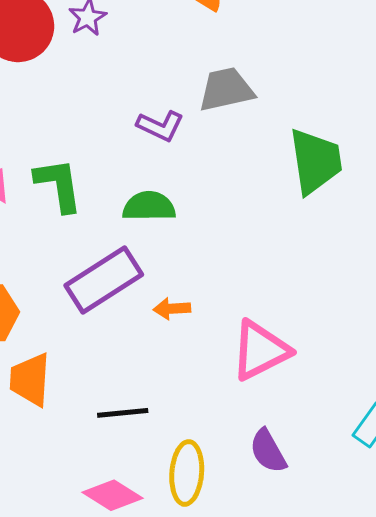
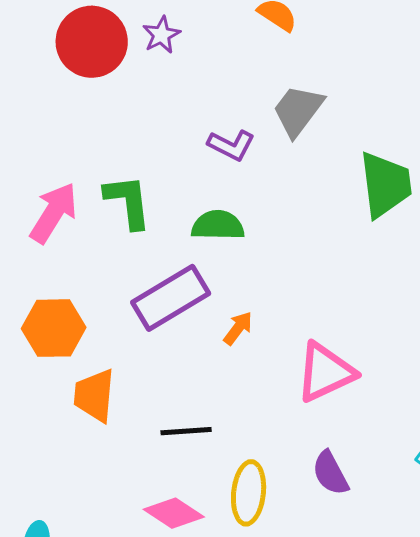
gray trapezoid: (226, 89) -> (298, 110), turned -42
orange arrow: (172, 309) -> (238, 328), turned 129

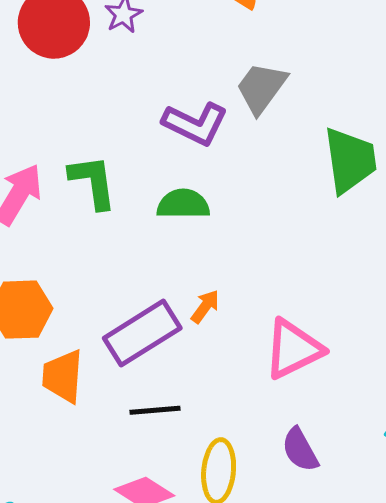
purple L-shape: (231, 145) -> (195, 124), size x1.4
purple rectangle: (171, 298) -> (142, 333), moved

